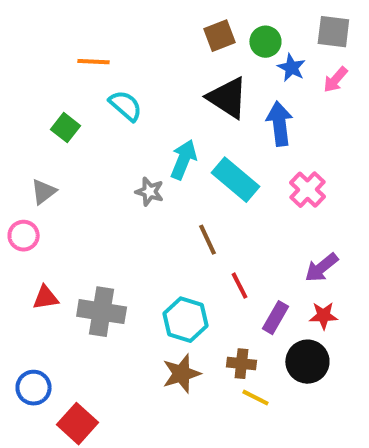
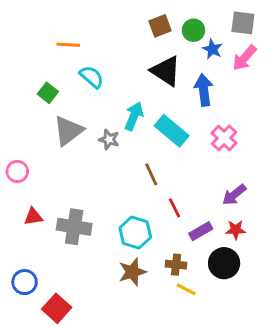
pink arrow: (335, 80) -> (244, 58), size x1.4
gray triangle: (44, 192) -> (68, 131), moved, size x1.6
purple rectangle: (275, 318) -> (201, 231), turned 30

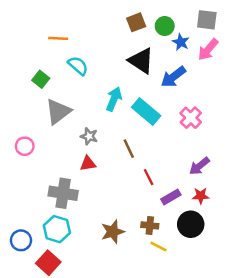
blue arrow: (204, 90) -> (173, 77), turned -120
gray star: (109, 139) -> (89, 136), moved
pink circle: (17, 171) -> (25, 146), moved
red triangle: (33, 217) -> (88, 164), moved
cyan hexagon: (135, 233) -> (57, 229), moved

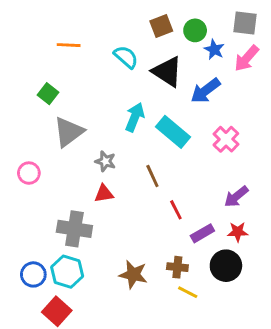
cyan semicircle: (78, 66) -> (126, 57), moved
brown star: (113, 232) -> (133, 274), turned 30
blue circle: (21, 240) -> (33, 274), moved

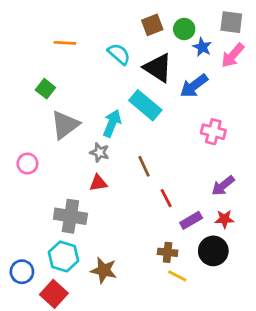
cyan arrow: (135, 117) -> (112, 123), moved
cyan rectangle: (173, 132) -> (145, 105), moved
pink cross: (226, 139) -> (213, 132), turned -30
blue circle: (33, 274) -> (22, 272), moved
brown star: (133, 274) -> (104, 270), moved

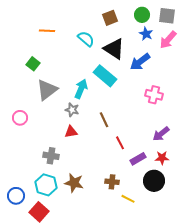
green circle: (184, 29) -> (142, 15), moved
gray cross: (70, 216) -> (51, 156), size x0.7
brown cross: (168, 252) -> (112, 182), moved
brown star: (104, 270) -> (74, 183), moved

